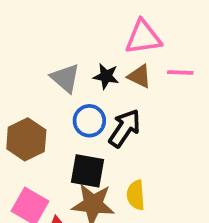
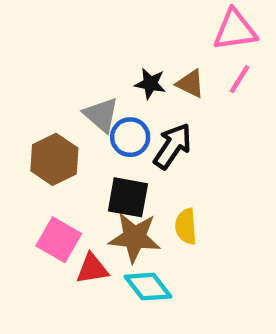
pink triangle: (143, 37) -> (235, 30), moved
pink line: (180, 73) -> (239, 79), turned -60
gray triangle: (65, 78) -> (101, 115), moved

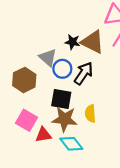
brown triangle: (190, 84) -> (93, 42), size x1.6

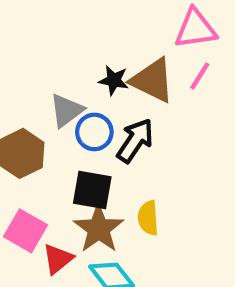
gray triangle: (48, 58) -> (66, 110), turned 42
brown star: (65, 119) -> (99, 229), turned 30
red triangle: (43, 135) -> (58, 259), turned -30

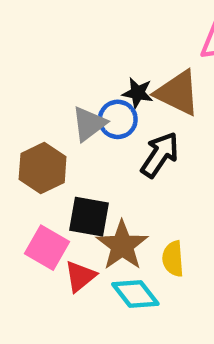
blue circle: (94, 132) -> (118, 119), moved
black square: (92, 190) -> (89, 217), moved
yellow semicircle: (148, 218) -> (173, 259), moved

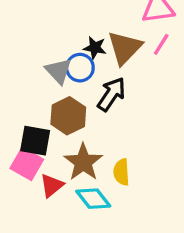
brown triangle: (177, 93) -> (125, 48), turned 48
gray triangle: (89, 124) -> (58, 71), turned -36
brown hexagon: (43, 168) -> (68, 116), moved
black square: (89, 217) -> (35, 141), moved

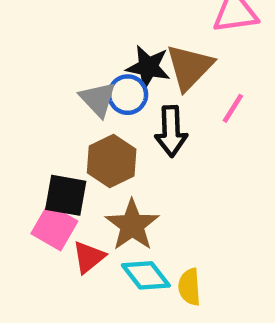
pink line: (161, 44) -> (233, 108), moved
black star: (95, 48) -> (148, 67), size x1.4
black arrow: (111, 94) -> (171, 131), turned 144
yellow semicircle: (121, 172) -> (189, 287), moved

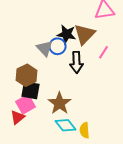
brown hexagon: (112, 161) -> (27, 75), moved
pink square: (54, 227) -> (26, 104), turned 30
red triangle: (89, 257) -> (18, 117), moved

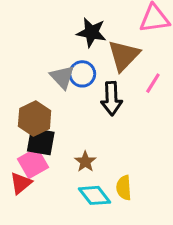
black star: (67, 34) -> (91, 32), moved
brown star: (60, 103) -> (85, 162), size x0.6
yellow semicircle: (85, 130) -> (124, 188), moved

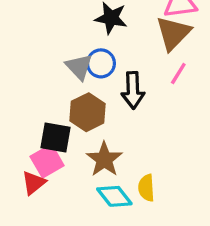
brown triangle: (124, 55) -> (173, 33), moved
brown hexagon: (35, 119) -> (87, 112), moved
brown star: (85, 162) -> (104, 159), size x1.5

